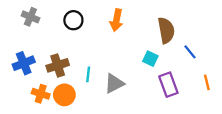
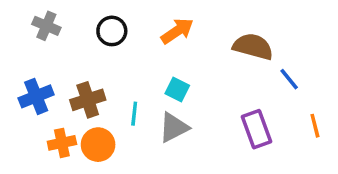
orange arrow: (116, 20) -> (177, 31), turned -135
brown semicircle: (166, 30) -> (253, 46), turned -65
cyan square: (150, 59) -> (177, 90), moved
orange cross: (41, 94) -> (62, 143), turned -30

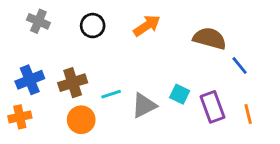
cyan square: (177, 90) -> (180, 94), moved
cyan line: (134, 114) -> (111, 94), turned 66
orange line: (315, 126) -> (248, 114), moved
orange cross: (62, 143) -> (20, 117), moved

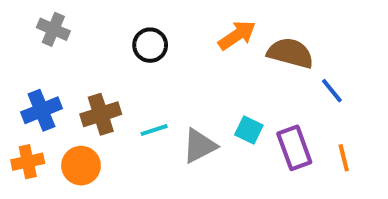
black circle: (93, 26) -> (150, 45), moved
orange arrow: (147, 26) -> (237, 35), moved
orange circle: (81, 120) -> (81, 166), moved

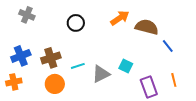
purple rectangle: (294, 148) -> (149, 87), moved
orange circle: (81, 166) -> (55, 84), moved

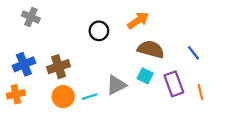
black circle: (76, 23) -> (99, 31), moved
brown semicircle: (147, 27) -> (151, 49), moved
cyan line: (78, 66) -> (90, 97), moved
purple rectangle: (149, 87) -> (174, 84), moved

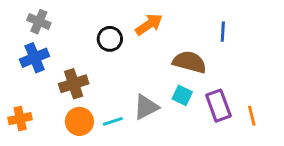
orange arrow: (138, 20) -> (149, 24), moved
black circle: (99, 31) -> (110, 39), moved
blue line: (194, 53) -> (223, 32), moved, turned 42
blue cross: (24, 64) -> (35, 58), moved

